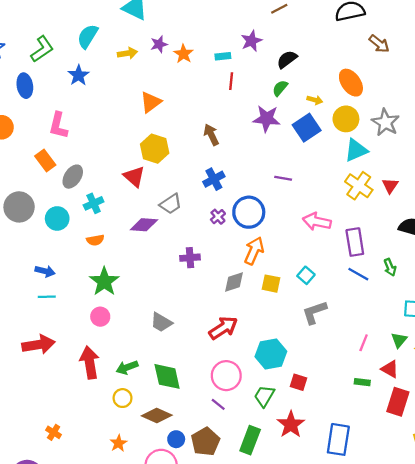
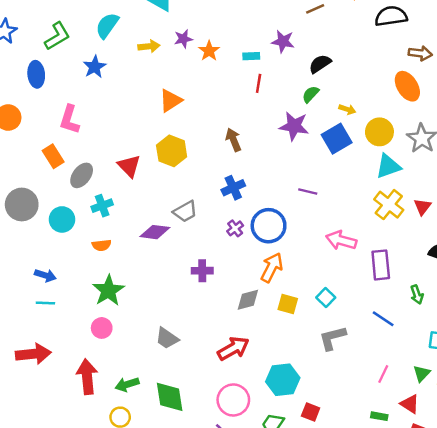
purple star: (251, 41) -> (283, 41), turned 30
brown arrow: (379, 44) -> (420, 53), turned -35
orange ellipse: (351, 83) -> (407, 86), moved
red triangle: (134, 177) -> (129, 166), moved
blue line: (358, 274) -> (383, 319), moved

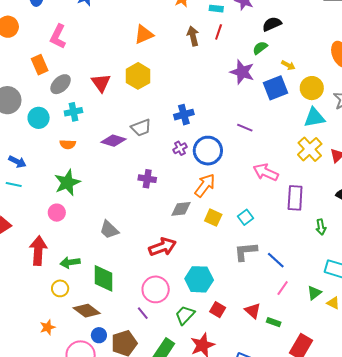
brown arrow: (233, 140) -> (193, 36), moved
blue line: (383, 319) -> (276, 260), moved
red triangle: (410, 404) -> (253, 311), moved

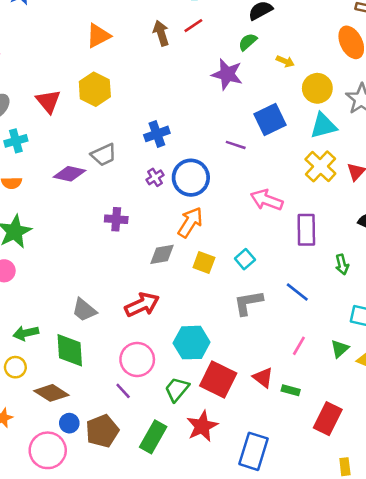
red line: (219, 32) -> (193, 26), turned 42
blue square: (276, 88) -> (270, 120), moved
gray trapezoid: (109, 230) -> (84, 310), moved
blue line: (276, 260) -> (297, 292), moved
red square: (218, 310) -> (218, 380), size x1.8

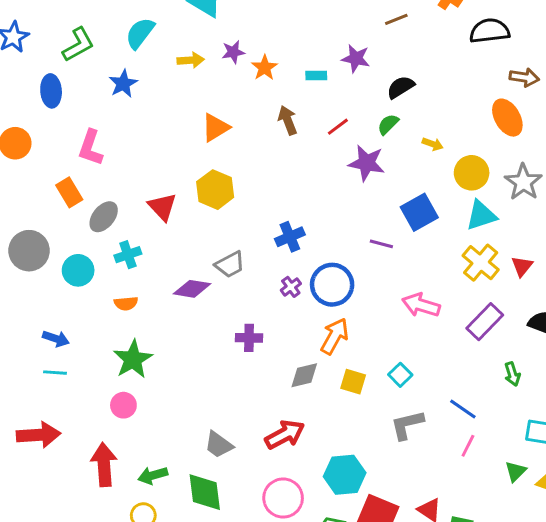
red line: (193, 26) -> (338, 127), moved
purple rectangle: (306, 230) -> (485, 322), moved, turned 48
pink line: (299, 346) -> (468, 446), moved

